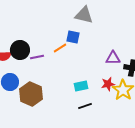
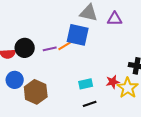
blue square: (73, 37) -> (78, 35), size x1.6
purple line: (37, 57) -> (50, 49), moved
purple triangle: (113, 58) -> (115, 19), moved

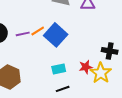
blue square: (78, 35) -> (56, 35), moved, turned 30

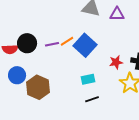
red star: (86, 67) -> (116, 62), moved

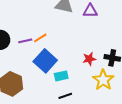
blue square: (85, 45) -> (45, 61), moved

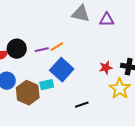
cyan rectangle: (61, 76) -> (47, 85), moved

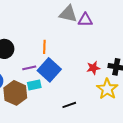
purple triangle: (107, 20) -> (85, 20), moved
orange line: (57, 47) -> (44, 47), turned -56
purple line: (42, 50) -> (29, 68), moved

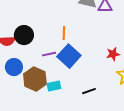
cyan rectangle: (34, 85) -> (54, 86), moved

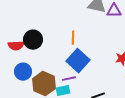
purple line: (49, 54) -> (69, 79), moved

